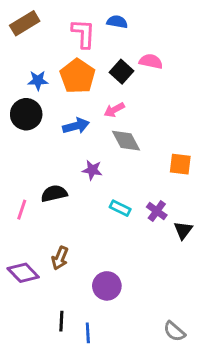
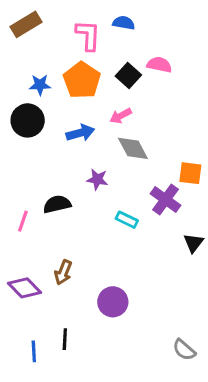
purple cross: (157, 211) -> (166, 200), moved, size x1.4
blue line: (88, 333) -> (34, 351), moved

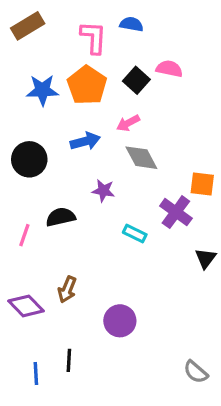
blue star: (40, 85) -> (42, 90), size x1.4
black circle: (28, 120) -> (29, 159), moved

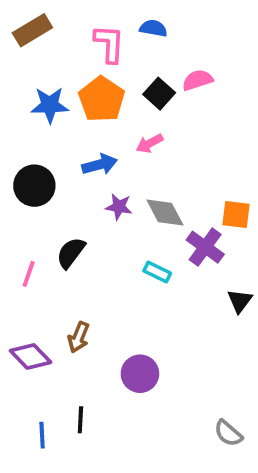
pink semicircle: (169, 69) -> (198, 80), turned -30
gray diamond: (141, 158) -> (165, 213), moved
purple star: (103, 191) -> (119, 207), moved
black semicircle: (61, 217) -> (71, 253), turned -40

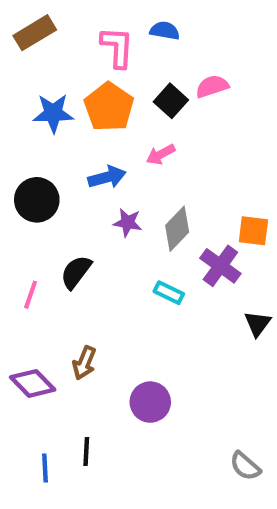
gray diamond: (165, 213) -> (177, 229), turned 72

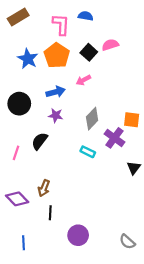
blue star: (53, 113) -> (28, 59), turned 30
purple star: (128, 223) -> (56, 115), moved
purple circle: (150, 402) -> (78, 235), moved
black line: (86, 452) -> (50, 213), moved

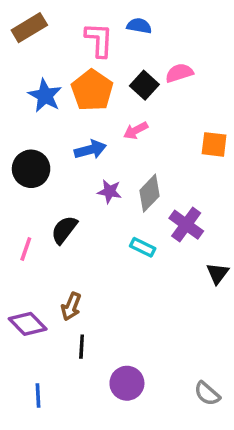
purple star: (56, 115) -> (110, 191), moved
orange square: (132, 120) -> (214, 144), moved

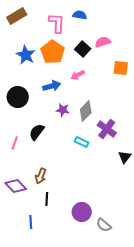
orange square: (214, 144) -> (121, 68), moved
purple circle: (127, 383) -> (82, 212), moved
gray semicircle: (207, 394) -> (104, 225), moved
blue line: (38, 395) -> (31, 222), moved

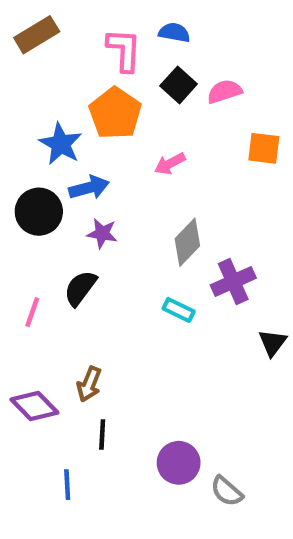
black square: (83, 49) -> (179, 85), moved
blue star: (26, 55) -> (61, 144), moved
blue arrow: (52, 86) -> (89, 188), moved
purple star: (63, 110) -> (102, 233), moved
purple cross: (107, 129) -> (233, 282), turned 30

